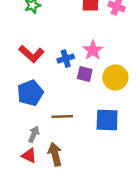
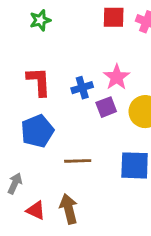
red L-shape: (31, 54) -> (39, 82), turned -135
purple square: (85, 74) -> (106, 107), turned -35
gray arrow: (34, 134) -> (15, 183), moved

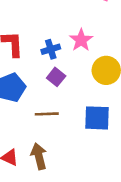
purple square: (106, 107) -> (56, 77), moved, turned -30

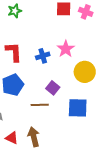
purple square: (56, 77) -> (53, 88), moved

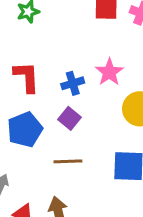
purple square: (53, 88) -> (70, 118), moved

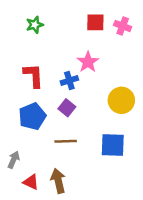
pink star: (109, 72) -> (88, 62), moved

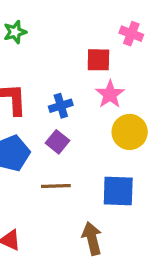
red square: (95, 22) -> (98, 60), moved
pink star: (88, 62) -> (110, 94), moved
brown arrow: (58, 181) -> (92, 238), moved

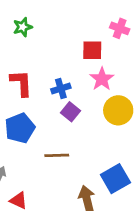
purple square: (58, 142) -> (70, 112), moved
blue square: (118, 191) -> (115, 179), moved, turned -32

